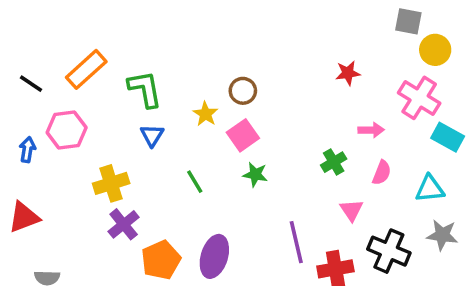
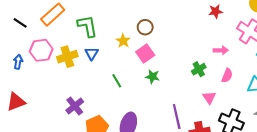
red star: (348, 73) -> (216, 11), moved
yellow cross: (111, 183) -> (67, 57), moved

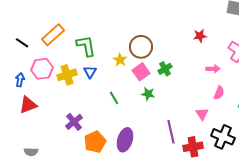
red star: (216, 11) -> (200, 36), moved
brown circle: (145, 27) -> (141, 47), size x1.5
green cross: (199, 69) -> (165, 69), moved
red triangle: (16, 102) -> (28, 105), moved

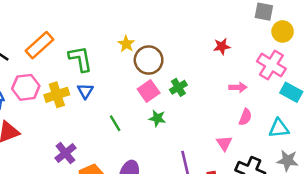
yellow star: (120, 60) -> (126, 44), moved

